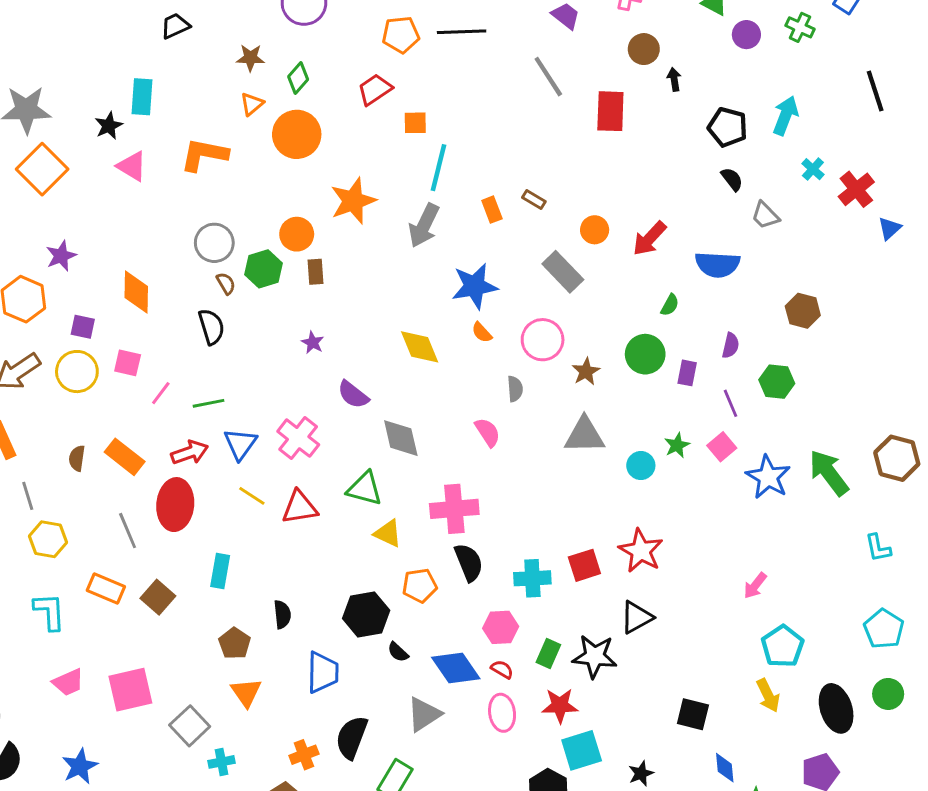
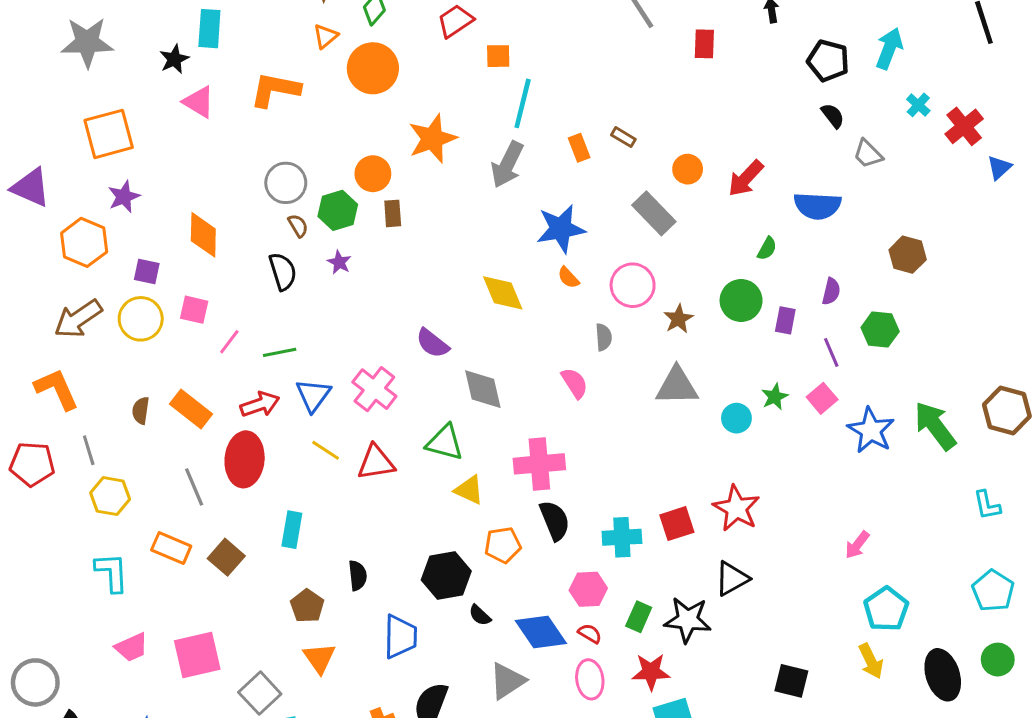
red rectangle: (610, 111) -> (704, 44), size x0.7
orange square: (42, 169) -> (109, 134), moved, turned 30
purple star: (313, 343) -> (339, 262), moved

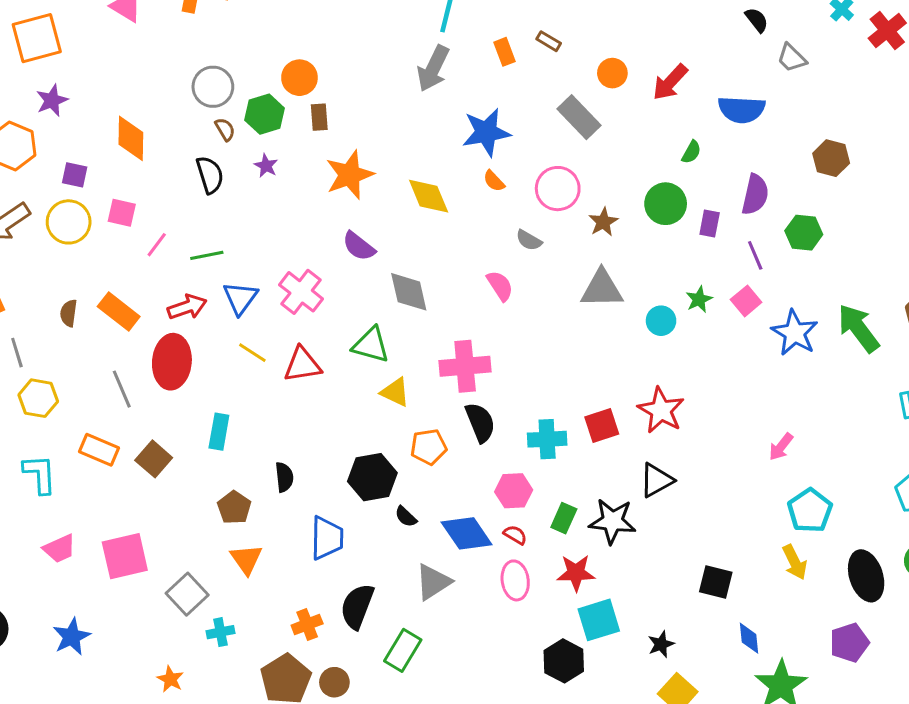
orange star: (432, 139) -> (350, 175), moved
purple semicircle: (831, 291) -> (755, 195), size x1.5
gray semicircle: (604, 337) -> (529, 240), turned 124

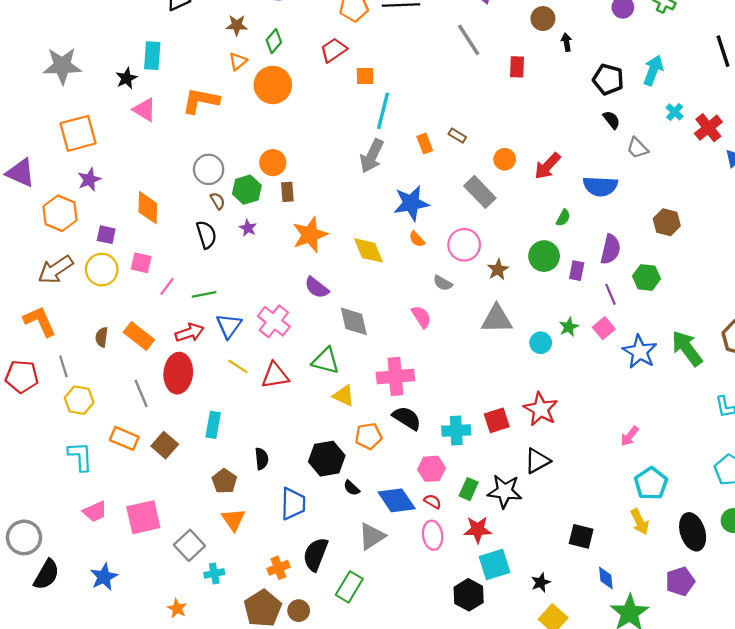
black semicircle: (480, 422) -> (407, 418), turned -36

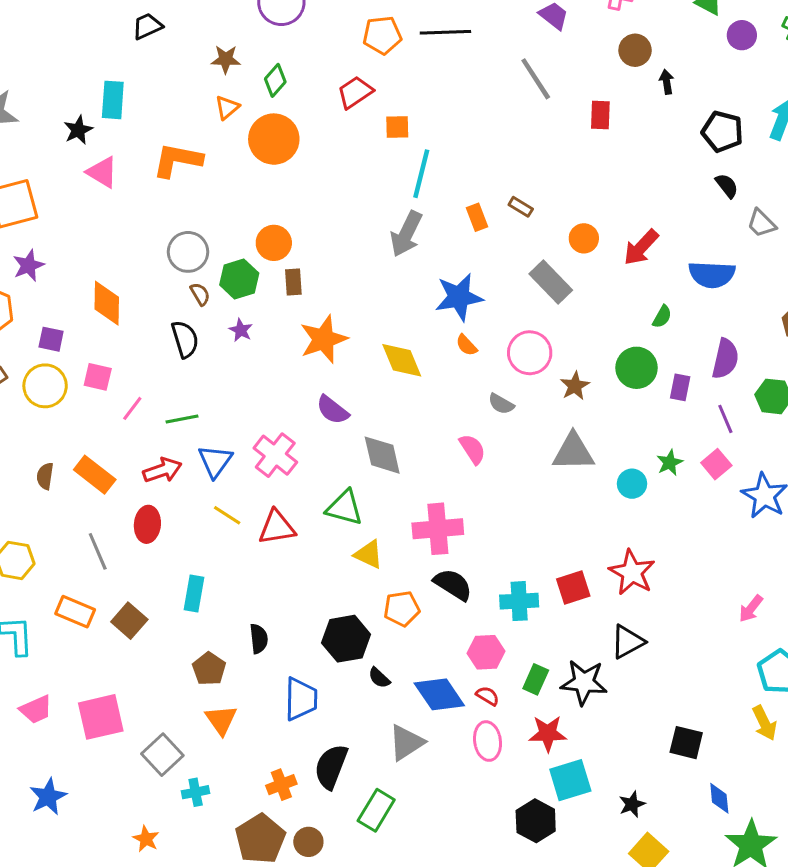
red ellipse: (178, 373) -> (147, 524), size x0.7

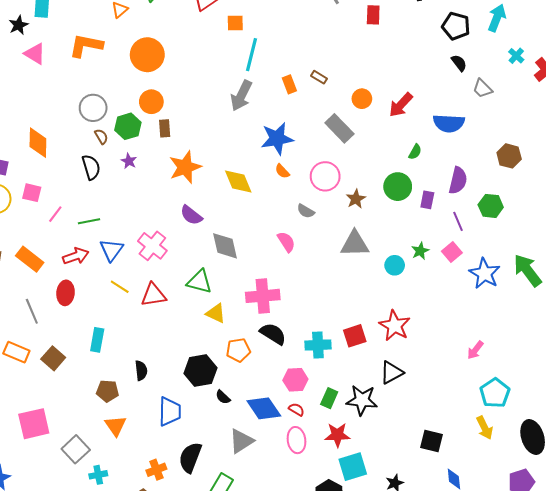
orange circle: (274, 139) -> (147, 55), moved
brown pentagon: (209, 669) -> (107, 391), turned -30

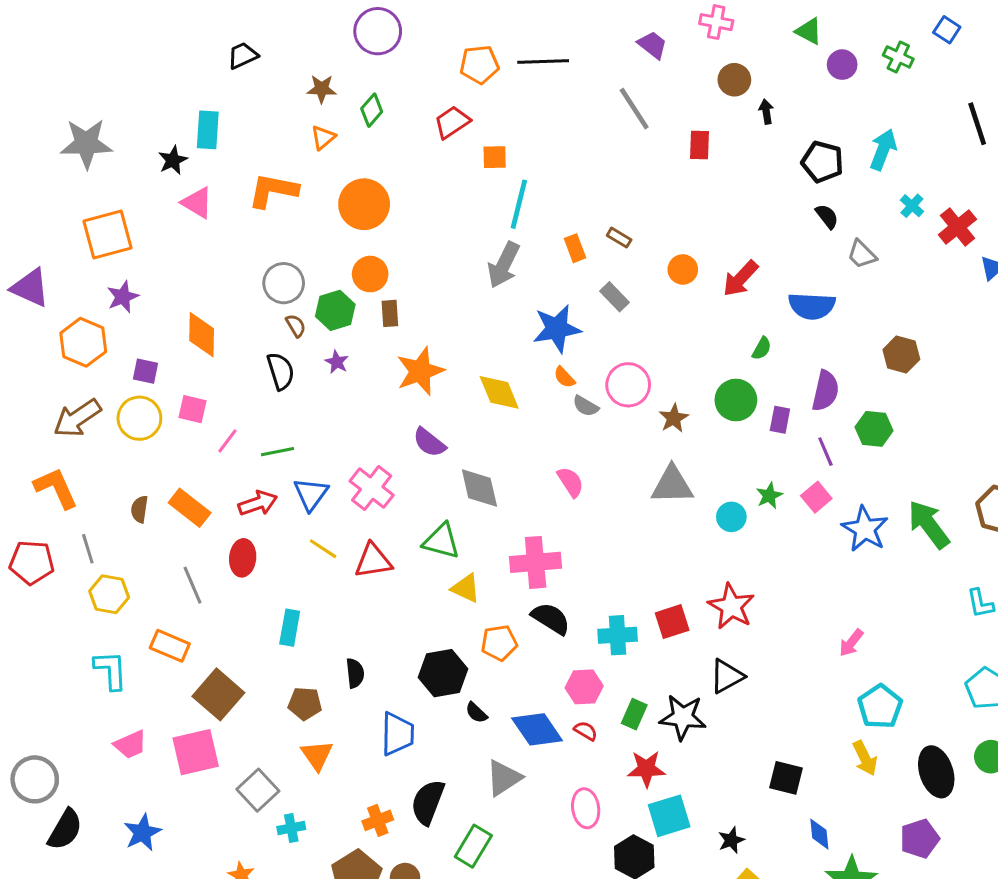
gray rectangle: (339, 128) -> (614, 297), moved, size x0.7
gray semicircle: (306, 211) -> (586, 406), moved
brown square: (53, 358) -> (218, 694), moved, size x1.4
pink ellipse: (296, 440) -> (586, 808), moved

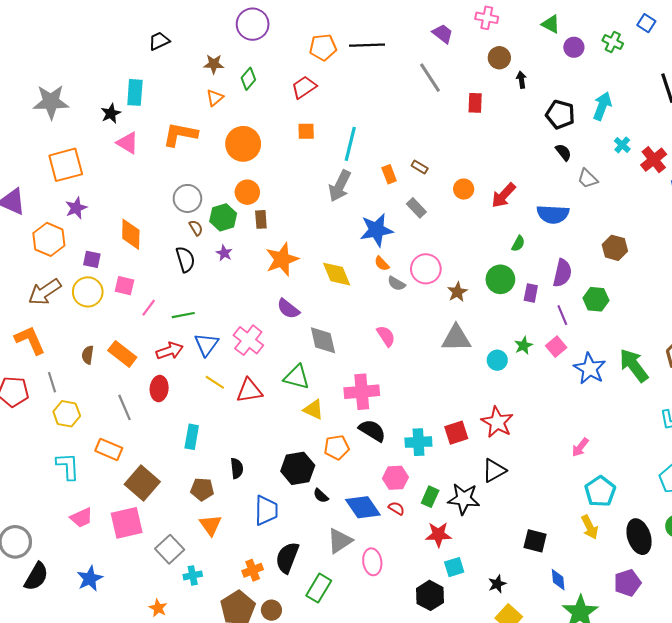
orange square: (495, 157) -> (306, 131), moved
pink ellipse: (586, 808) -> (372, 562), moved
cyan square: (669, 816) -> (454, 567), size x0.7

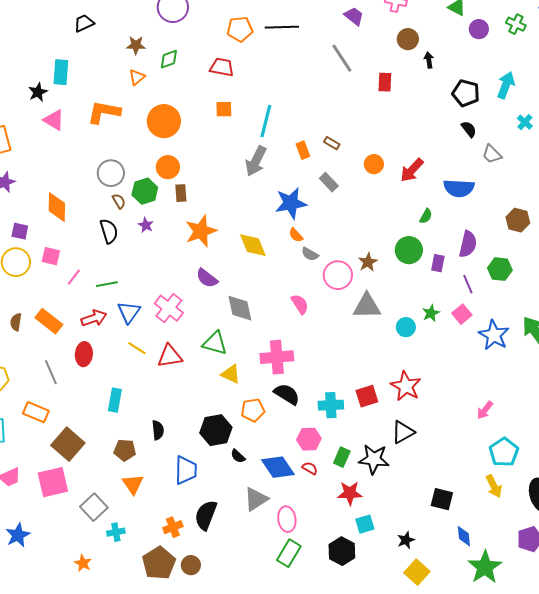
green diamond: (248, 79) -> (169, 59), turned 30
red trapezoid: (304, 87) -> (222, 67), turned 45
pink circle: (426, 269) -> (338, 275), moved
green rectangle: (319, 588) -> (289, 553), moved

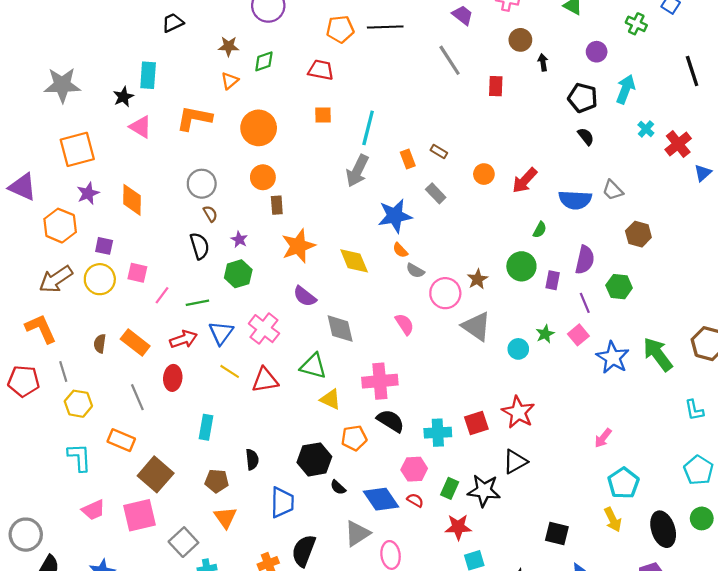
purple circle: (479, 29) -> (597, 52), moved
gray trapezoid: (492, 154) -> (613, 190), moved
green hexagon: (145, 191) -> (238, 274), moved
orange diamond: (57, 207) -> (132, 200), moved
gray triangle: (367, 306) -> (476, 326), turned 36

